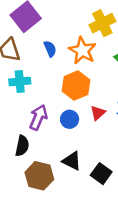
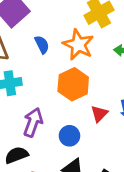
blue circle: (70, 119) -> (69, 136), moved
black semicircle: (22, 146) -> (16, 155), turned -120

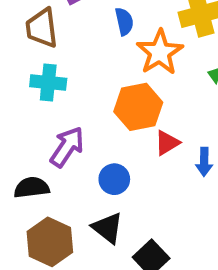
blue semicircle: (42, 45) -> (124, 22), moved
red triangle: (99, 114) -> (167, 143), moved

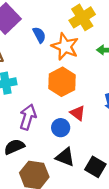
red triangle: (167, 143) -> (78, 113), moved, turned -35

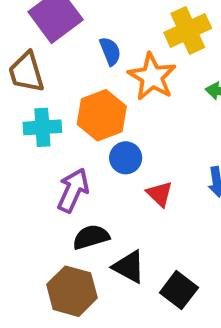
orange hexagon: (62, 82) -> (102, 115), moved
blue circle: (61, 128) -> (126, 158), moved
black semicircle: (14, 147) -> (91, 237), moved

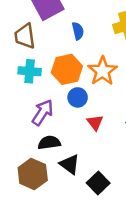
orange star: (152, 77) -> (102, 71), moved

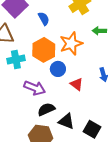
orange star: (102, 71) -> (71, 44), turned 30
purple arrow: (43, 112) -> (35, 88), turned 95

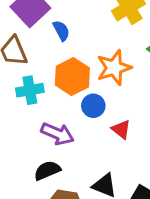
blue semicircle: (44, 19) -> (61, 31), moved
black semicircle: (46, 109) -> (47, 170), moved

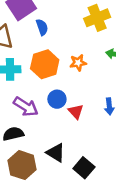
orange star: (114, 68) -> (78, 63), size x0.6
blue circle: (93, 106) -> (57, 99), moved

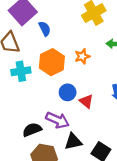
purple arrow: (26, 107) -> (57, 120), moved
black triangle: (56, 153) -> (73, 142), turned -36

